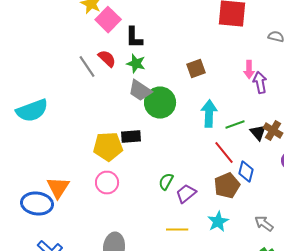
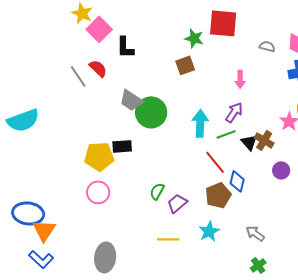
green star: (136, 64) -> (194, 38), moved
brown square: (196, 68) -> (185, 65), moved
purple arrow: (260, 82) -> (234, 112), moved, turned 45
orange triangle: (58, 188) -> (44, 230), moved

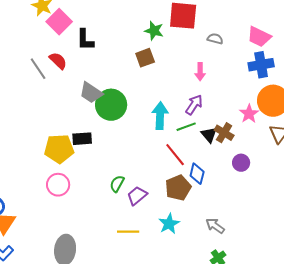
gray semicircle: (267, 46) -> (215, 39), moved

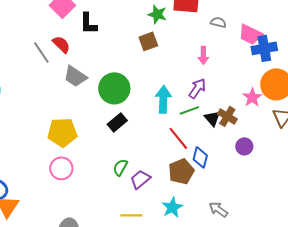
pink trapezoid: (259, 37) -> (250, 34), moved
gray trapezoid: (91, 93) -> (75, 76), moved
black rectangle: (82, 139) -> (117, 122), moved, turned -36

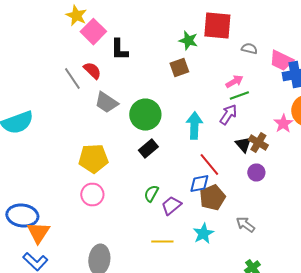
pink arrow: (203, 55) -> (234, 82), turned -120
green line: (189, 110) -> (239, 96), moved
purple circle: (244, 146) -> (256, 172), moved
blue diamond: (200, 157) -> (199, 184), moved, turned 65
gray arrow: (218, 209) -> (245, 224), moved

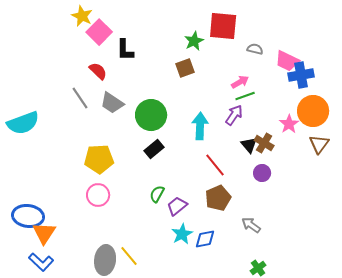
green star: (188, 40) -> (194, 41), turned 30
gray line: (72, 78) -> (80, 98), moved
blue diamond: (199, 184) -> (205, 239), moved
cyan star: (203, 234) -> (182, 234), moved
yellow line: (162, 242) -> (129, 256), moved, turned 50

